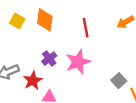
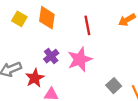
gray square: (119, 81) -> (114, 86), moved

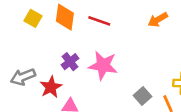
red line: (87, 25) -> (99, 21), moved, turned -60
pink star: (80, 59) -> (103, 65), turned 30

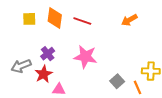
yellow square: (33, 18) -> (29, 19), turned -32
purple cross: (70, 62) -> (48, 54), moved

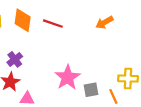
pink star: (85, 57) -> (67, 77), moved, turned 30
gray square: (117, 81) -> (91, 90), turned 32

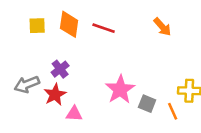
orange arrow: (104, 22) -> (162, 27), turned -102
gray square: (91, 90) -> (147, 104), turned 32

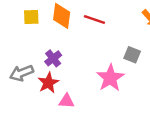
gray square: (147, 104) -> (132, 55), moved

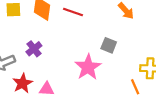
red star: (48, 83) -> (22, 83), moved

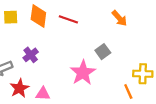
gray square: (109, 45) -> (103, 52), turned 32

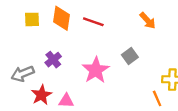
pink star: (83, 73) -> (96, 70), moved

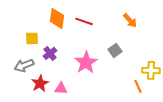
yellow square: (32, 19) -> (32, 38), moved

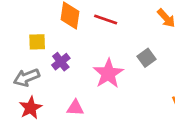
red star: (40, 83) -> (31, 108), moved

